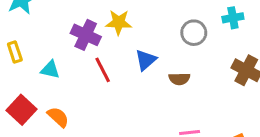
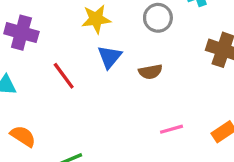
yellow star: (119, 22) -> (96, 19), moved
purple cross: (86, 35) -> (21, 33), moved

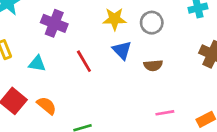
gray circle: (158, 18) -> (152, 23), moved
blue triangle: (110, 57) -> (122, 50), turned -30

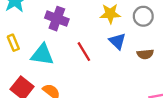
cyan triangle: (37, 64) -> (42, 55), size x1.5

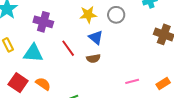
brown semicircle: (145, 54) -> (93, 58), moved

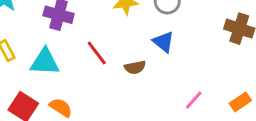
blue triangle: (96, 37) -> (164, 42), moved
pink line: (132, 81) -> (194, 100), turned -32

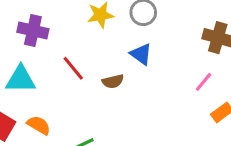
pink line: (194, 100) -> (204, 82), moved

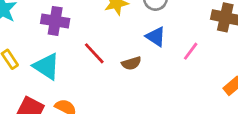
cyan triangle: (21, 79) -> (47, 66), turned 36
pink line: (204, 82) -> (191, 51), moved

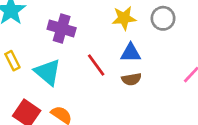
blue triangle: (156, 37) -> (131, 53), moved, turned -40

